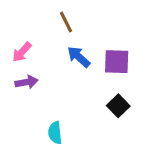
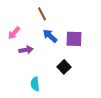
purple arrow: (27, 82) -> (26, 50), moved
black square: (118, 106) -> (64, 67), moved

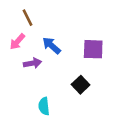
brown line: (42, 14) -> (27, 18), moved
blue arrow: (50, 36) -> (51, 45), moved

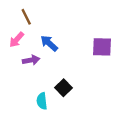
purple square: (93, 49) -> (102, 47), moved
black square: (81, 85) -> (64, 88), moved

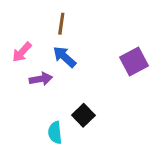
brown line: (26, 17) -> (61, 24), moved, turned 35
purple square: (102, 47) -> (134, 62), turned -30

